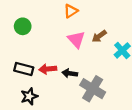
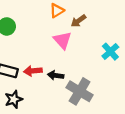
brown arrow: (99, 36) -> (78, 21), moved

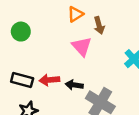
brown arrow: (78, 21) -> (99, 25), turned -70

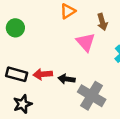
brown arrow: (99, 25) -> (102, 22), moved
pink triangle: (82, 46) -> (86, 42), moved

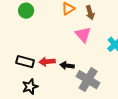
brown arrow: (102, 22) -> (90, 13), moved
green circle: (15, 28) -> (26, 11), moved

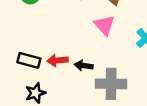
gray cross: (88, 80) -> (111, 84), turned -30

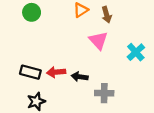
gray cross: (111, 84) -> (104, 93), size x0.7

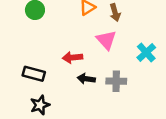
red arrow: (56, 72) -> (72, 57), moved
gray cross: (104, 93) -> (116, 81), moved

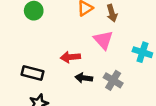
cyan cross: (146, 52) -> (142, 52), turned -30
gray cross: (116, 81) -> (113, 80), turned 30

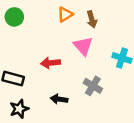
black arrow: (84, 78) -> (59, 99), moved

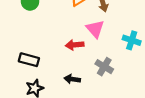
red arrow: (51, 63) -> (75, 45), moved

